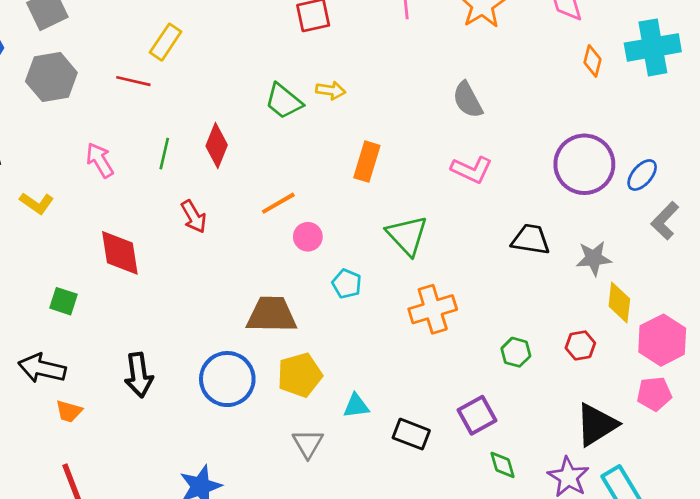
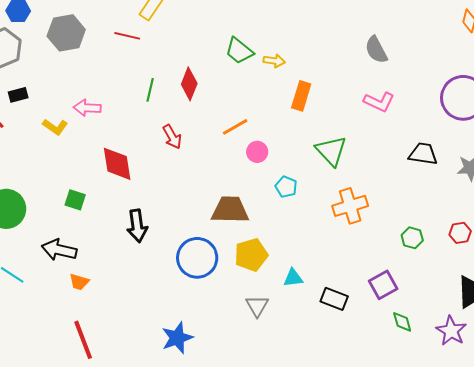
yellow arrow: (331, 90) -> (274, 61), moved
pink arrow: (100, 160) -> (87, 108), moved, turned -56
black arrow: (139, 375) -> (137, 226), moved

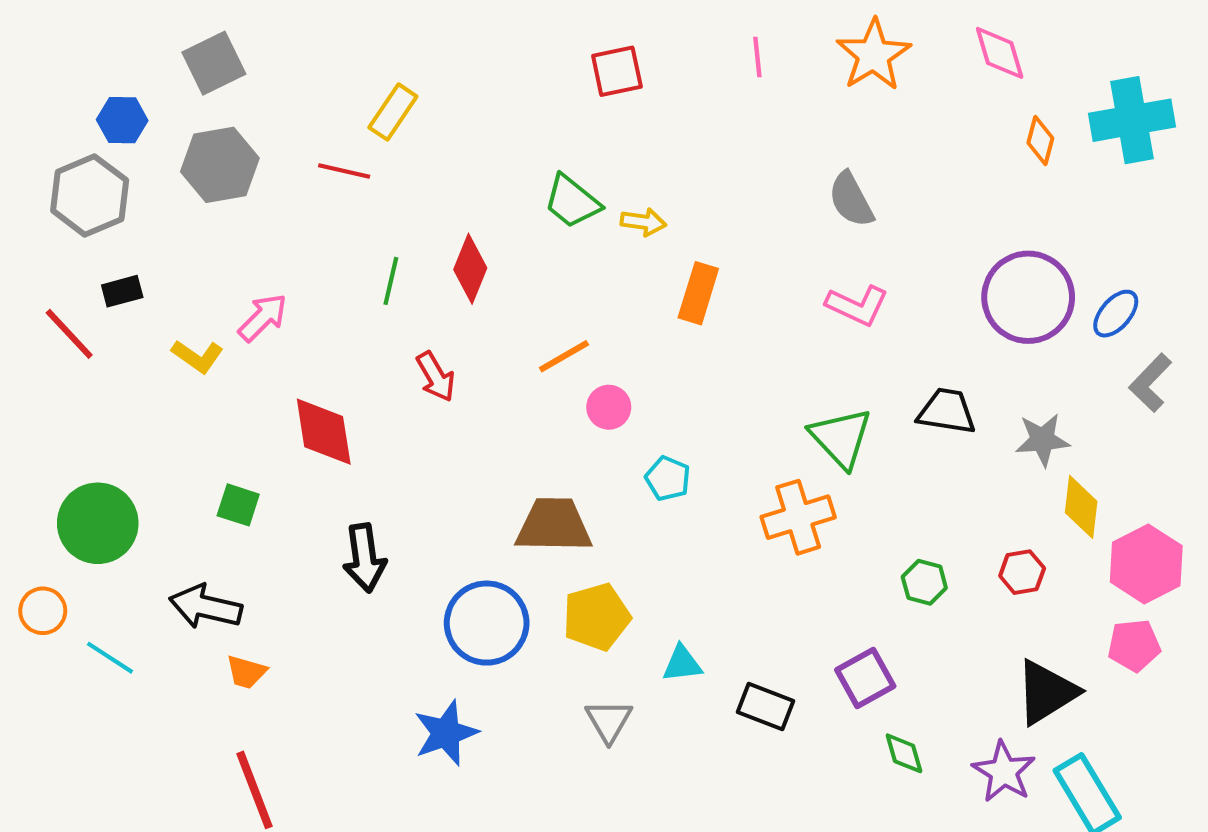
pink arrow: (87, 108) -> (263, 318), turned 132
green triangle: (331, 151) -> (841, 438), moved
blue star: (177, 338) -> (446, 733), moved

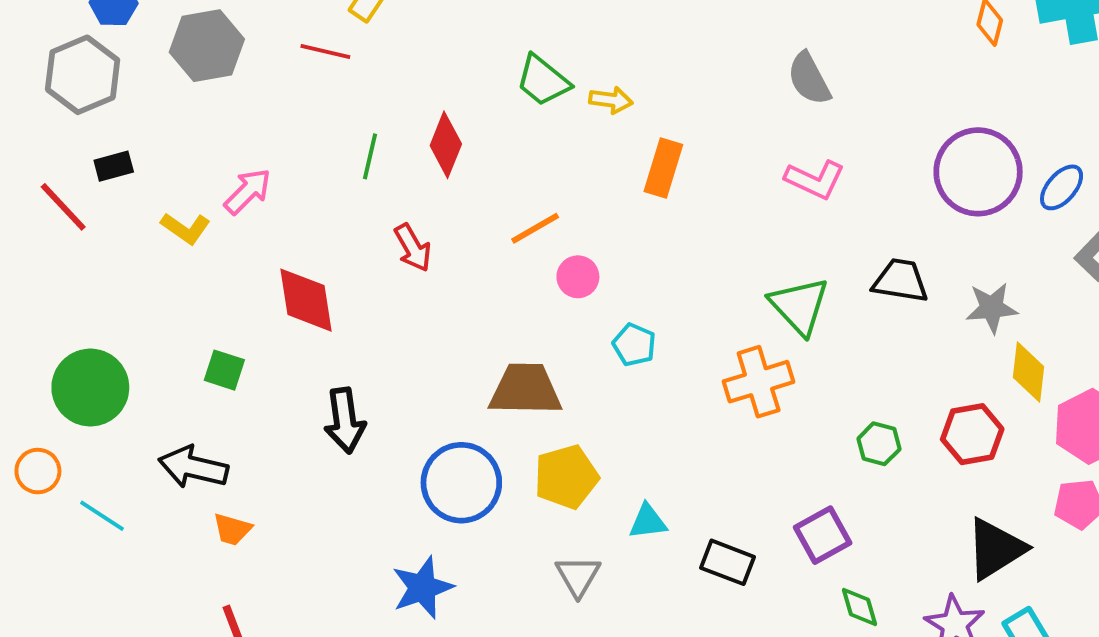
red hexagon: (1022, 572) -> (972, 434), size x1.4

